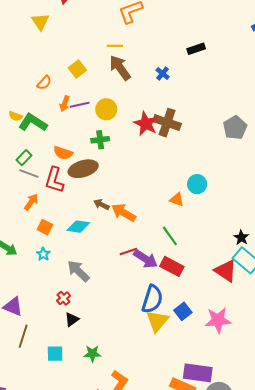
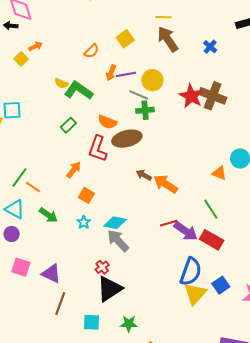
gray line: (29, 173) -> (139, 95), moved
cyan diamond: (78, 227) -> (115, 223), moved
black triangle: (72, 320) -> (110, 289), size x1.8

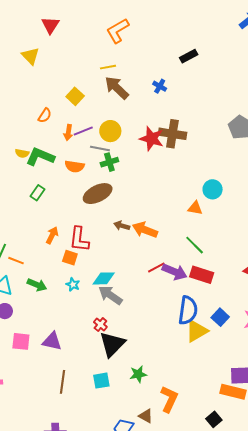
orange semicircle: (107, 122) -> (75, 166), moved
red L-shape: (98, 149) -> (79, 239), moved
yellow triangle: (195, 294) -> (197, 331), turned 30
brown line: (60, 303) -> (62, 382), moved

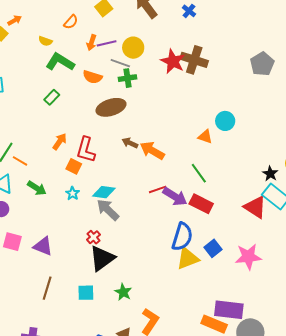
yellow semicircle: (22, 153) -> (45, 41), moved
green star: (138, 374) -> (123, 292), turned 30

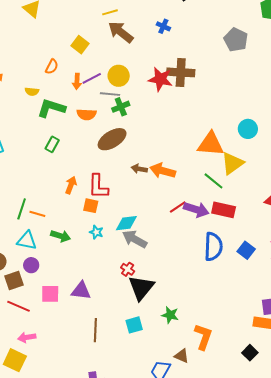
gray pentagon: (262, 64) -> (236, 40), moved
cyan circle: (225, 121) -> (248, 129), moved
orange triangle: (205, 137) -> (211, 144), size x1.8
yellow triangle: (188, 258) -> (232, 163), moved

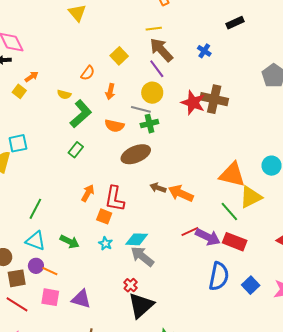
purple line: (92, 78) -> (157, 69), moved, turned 72
green L-shape: (51, 108) -> (81, 114), turned 112
orange line: (37, 214) -> (50, 271), moved

